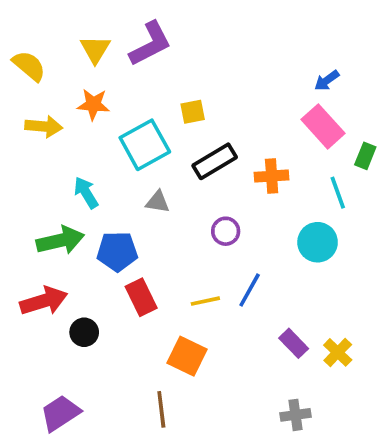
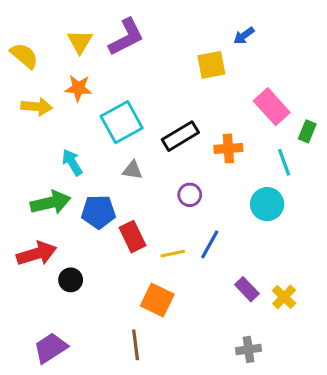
blue arrow: (327, 81) -> (244, 36), moved
yellow square: (193, 112) -> (211, 65), moved, size x1.4
red rectangle: (141, 297) -> (132, 237), moved

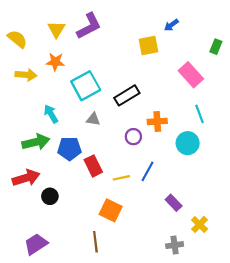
green rectangle: (307, 131) -> (216, 47), moved
orange cross: (228, 148) -> (157, 121), moved
yellow cross: (284, 297) -> (200, 224), moved

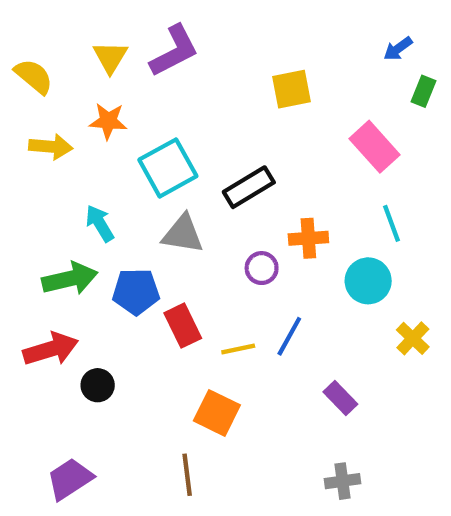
blue arrow: (171, 25) -> (398, 49), moved
gray triangle: (93, 119) -> (183, 234), size x1.5
yellow cross: (200, 224) -> (413, 338), moved

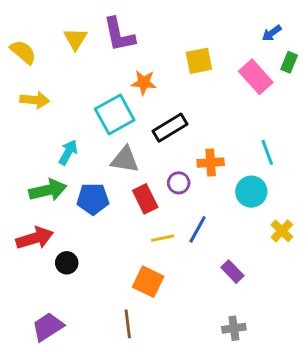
purple L-shape: (174, 51) -> (119, 35), turned 105
orange star: (108, 121) -> (144, 83), moved
pink rectangle: (375, 147) -> (256, 77), moved
cyan arrow: (100, 223) -> (68, 152), turned 60
red rectangle: (183, 326) -> (145, 199), moved

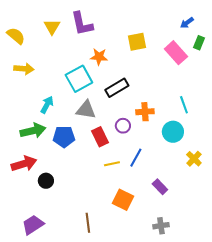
orange square: (148, 282) -> (123, 200), moved

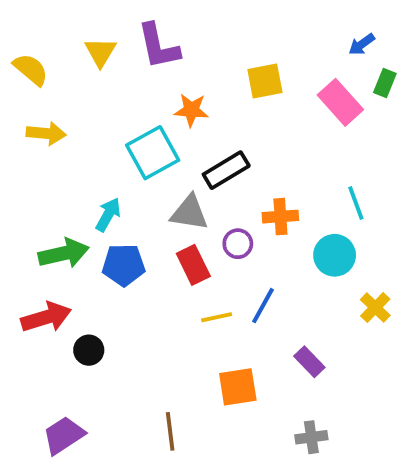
cyan arrow: (47, 105) -> (108, 215), moved
gray triangle: (86, 110) -> (189, 213), moved
orange square: (123, 200) -> (238, 387), turned -35

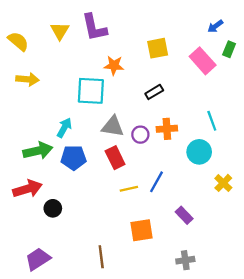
cyan square: (153, 153) -> (91, 91), turned 32
black rectangle: (226, 170) -> (154, 92), moved, size x0.7
purple circle: (238, 244) -> (140, 135), moved

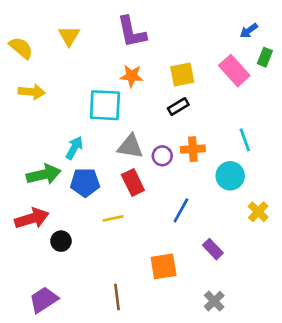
purple L-shape: (94, 27) -> (132, 32), moved
yellow square: (158, 48) -> (182, 75), moved
yellow line: (129, 189) -> (113, 218), moved
gray cross: (185, 260) -> (214, 301), turned -36

